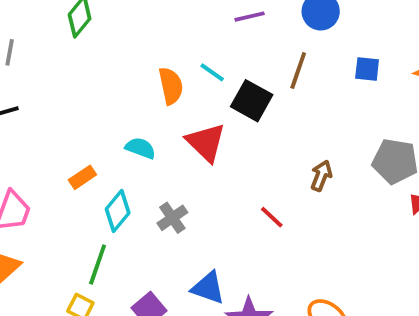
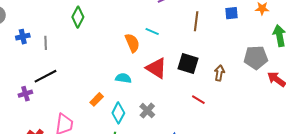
black square: (252, 101) -> (188, 63), moved

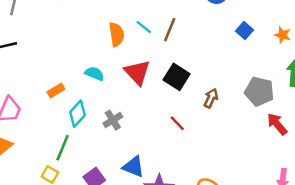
blue square: (231, 13) -> (244, 31), turned 32
brown line: (196, 21) -> (170, 30), moved

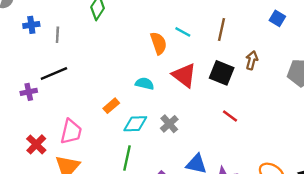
brown line: (170, 30) -> (221, 30), moved
brown arrow: (211, 98) -> (252, 60), moved
cyan diamond: (78, 114) -> (135, 124), turned 55

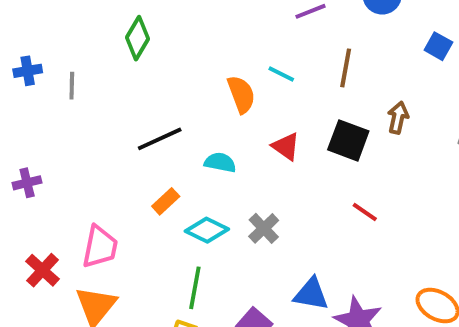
black line: (54, 73) -> (160, 139), moved
red triangle: (184, 75) -> (286, 146), size x0.7
cyan diamond: (135, 124) -> (207, 230), turned 30

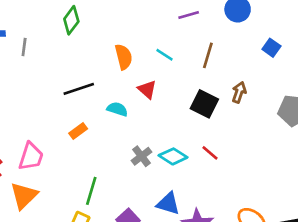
orange semicircle: (241, 94) -> (124, 57), moved
red triangle: (286, 146) -> (147, 89), moved
cyan diamond: (207, 230) -> (173, 156), moved

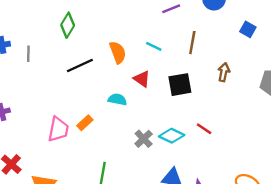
black line: (79, 89) -> (80, 65), moved
black square: (204, 104) -> (180, 85), moved, turned -30
pink trapezoid: (31, 157) -> (58, 129), moved

